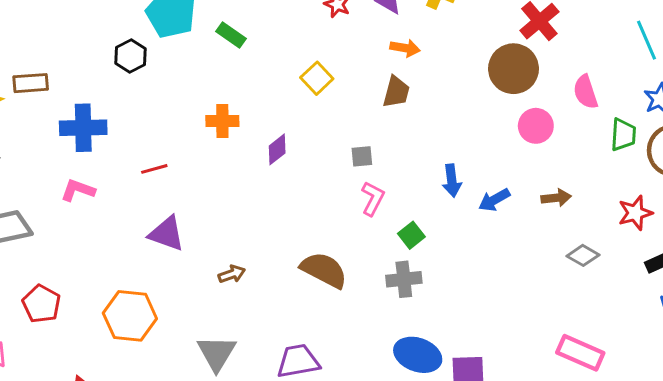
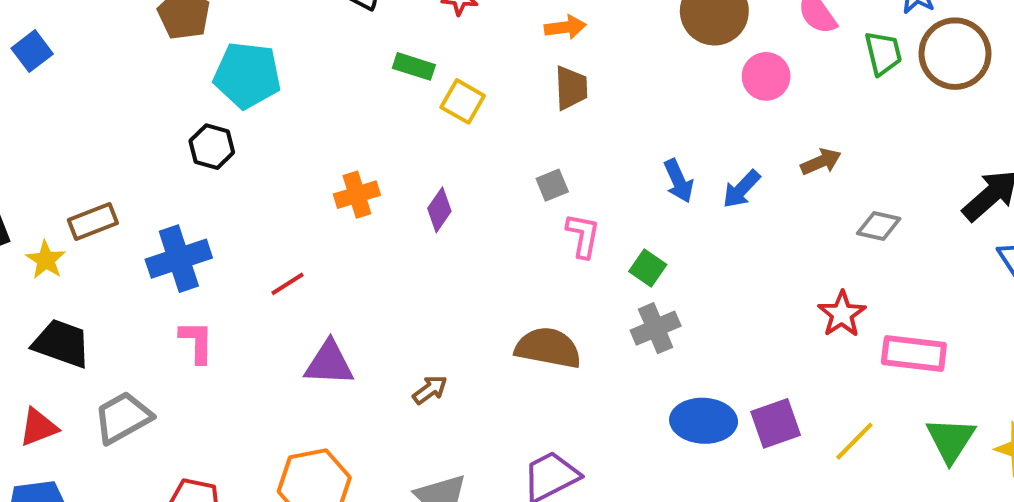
green rectangle: (231, 35) -> (414, 66), moved
pink L-shape: (78, 190) -> (197, 342), turned 88
red star: (635, 213) -> (842, 314), moved

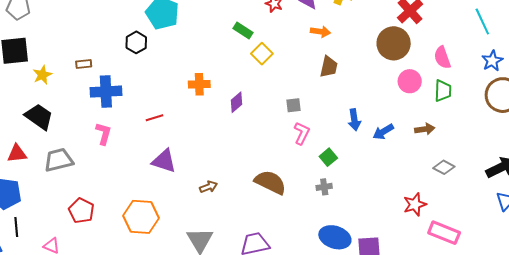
green trapezoid: (883, 53) -> (443, 91), moved
brown trapezoid: (571, 88) -> (329, 67), moved
brown rectangle: (93, 221) -> (84, 64), moved, size x0.7
gray cross: (656, 328) -> (324, 187), size x0.7

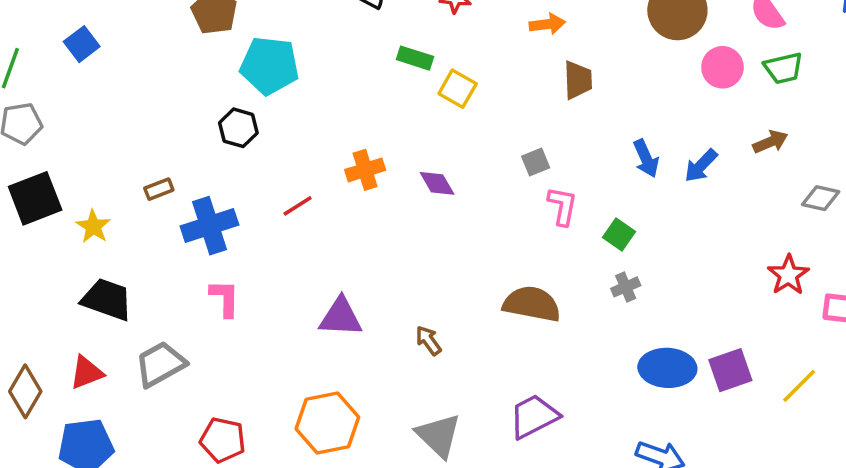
green trapezoid: (443, 91) -> (783, 68), turned 90
purple diamond: (237, 102) -> (437, 183), turned -65
red line: (154, 118) -> (298, 206), moved
brown arrow: (209, 187) -> (429, 340), turned -90

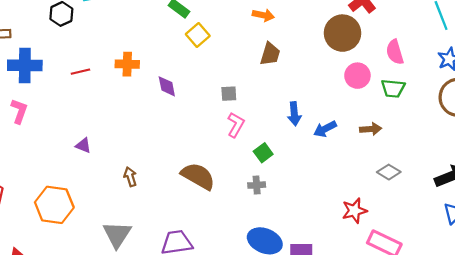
purple triangle: (341, 317) -> (83, 145), size x0.6

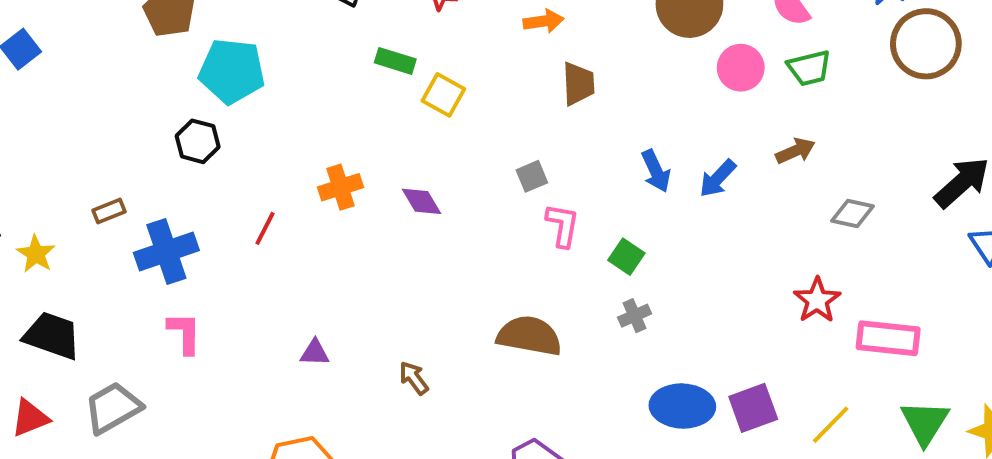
red line: (80, 72) -> (265, 228), turned -30

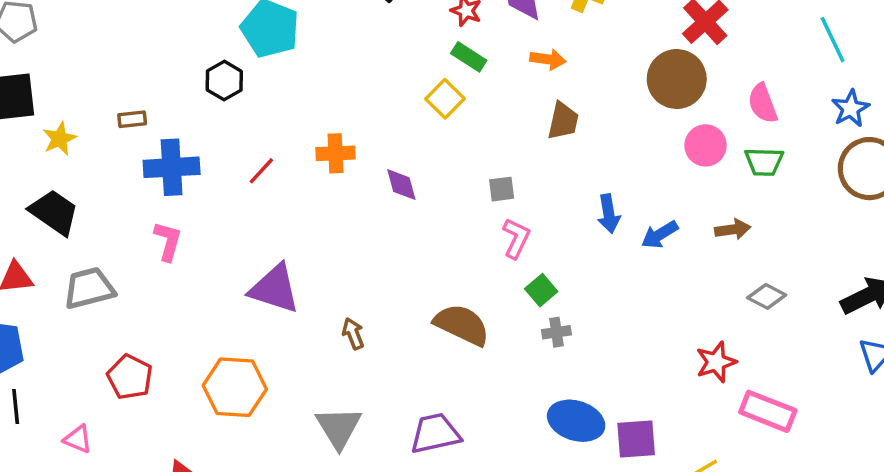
green rectangle: (395, 61) -> (469, 57), moved
green square: (626, 257) -> (541, 290), moved
purple triangle: (315, 353) -> (275, 289), size x2.0

